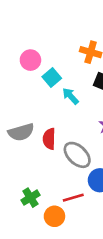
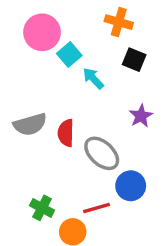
pink circle: (30, 60) -> (42, 32), size x1.4
green cross: (30, 198) -> (42, 208), turned -30

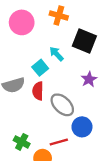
orange cross: (119, 22) -> (59, 16), moved
cyan square: (69, 54) -> (40, 68), moved
black square: (134, 60) -> (84, 41), size x1.5

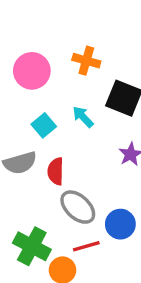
cyan square: (40, 68) -> (44, 125), moved
gray ellipse: (62, 105) -> (78, 207), moved
green cross: (22, 142) -> (32, 246), size x1.5

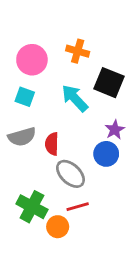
cyan arrow: (83, 117) -> (75, 98), size x1.5
cyan square: (44, 125) -> (25, 97), moved, turned -30
blue circle: (120, 224) -> (106, 154), moved

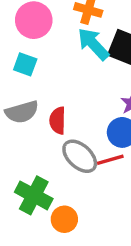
cyan arrow: (75, 98) -> (93, 44), moved
red line: (78, 207) -> (110, 160), moved

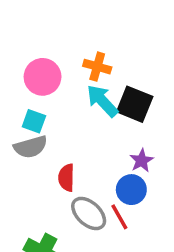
gray semicircle: (22, 112) -> (31, 147), moved
red line: (110, 160) -> (119, 217), turned 76

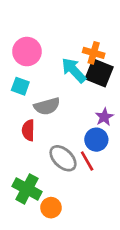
orange cross: (97, 67) -> (94, 53), moved
gray semicircle: (31, 147) -> (47, 106), moved
red semicircle: (66, 178) -> (28, 130), moved

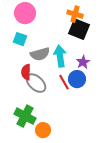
cyan arrow: (74, 70) -> (60, 56), moved, turned 35
gray ellipse: (63, 158) -> (36, 83), moved
red line: (87, 161) -> (64, 82), moved

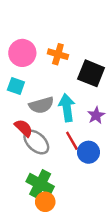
orange cross: (75, 14) -> (58, 54), moved
red semicircle: (26, 72) -> (24, 128), turned 133
blue circle: (77, 79) -> (88, 152), moved
green cross: (25, 116) -> (40, 184), moved

